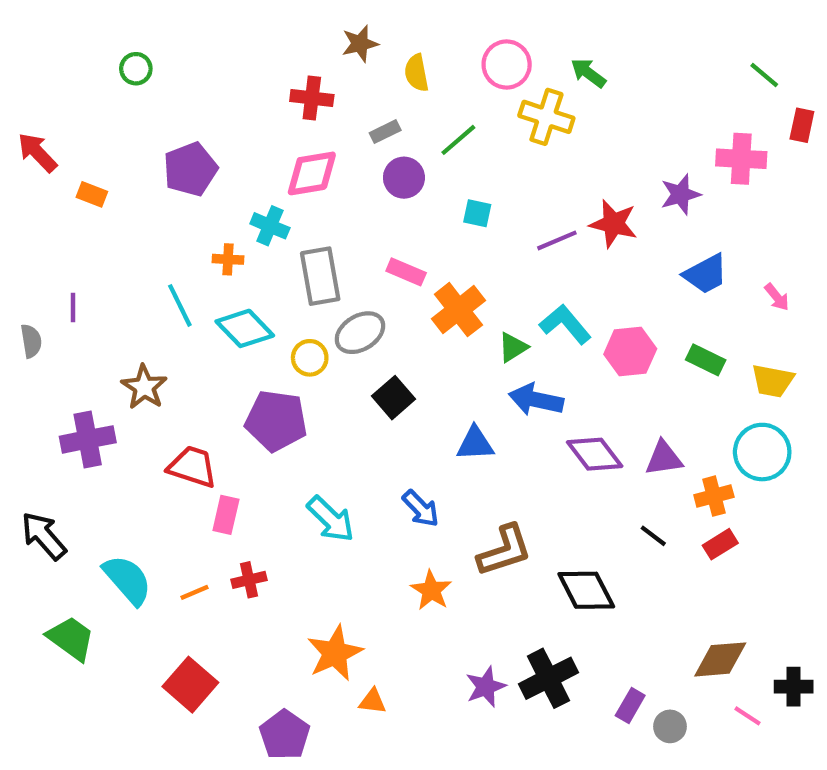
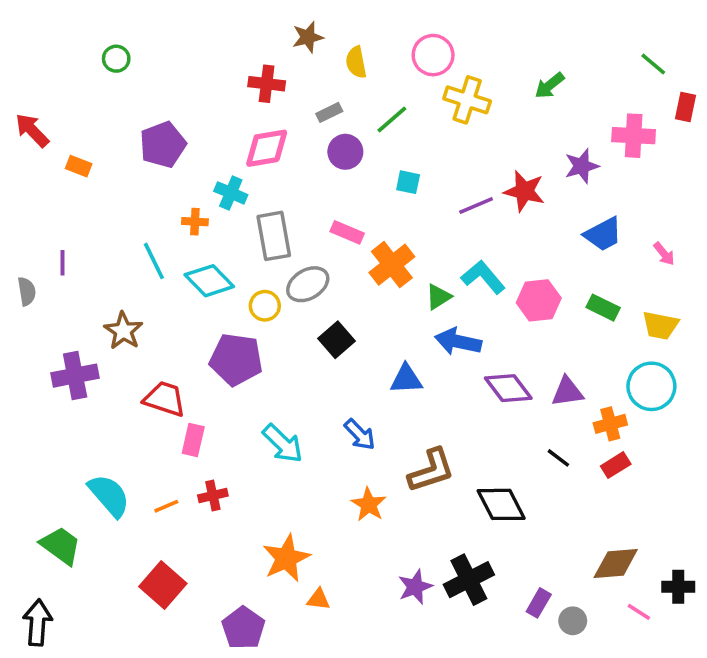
green arrow: (588, 73) -> (549, 86), moved, turned -76
black arrow: (44, 536) -> (37, 623), moved, turned 45

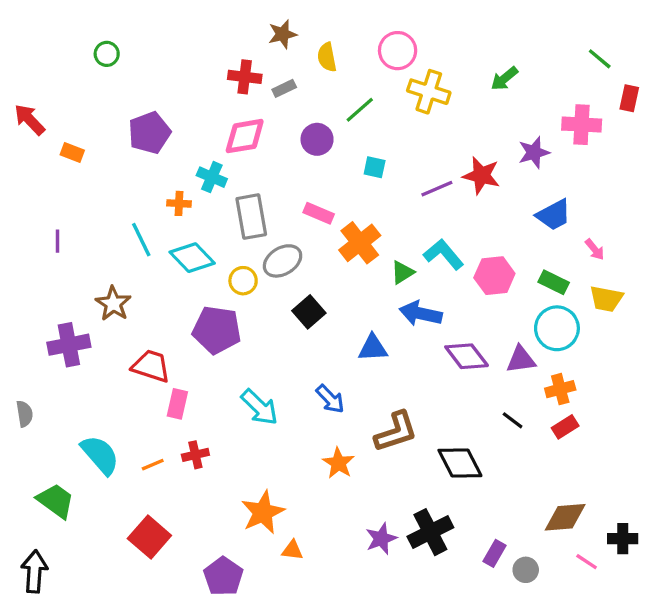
gray rectangle: (329, 112) -> (284, 88), moved
pink arrow: (664, 254) -> (595, 249), moved
gray semicircle: (27, 291) -> (25, 414), moved
cyan circle: (651, 386) -> (557, 328), moved

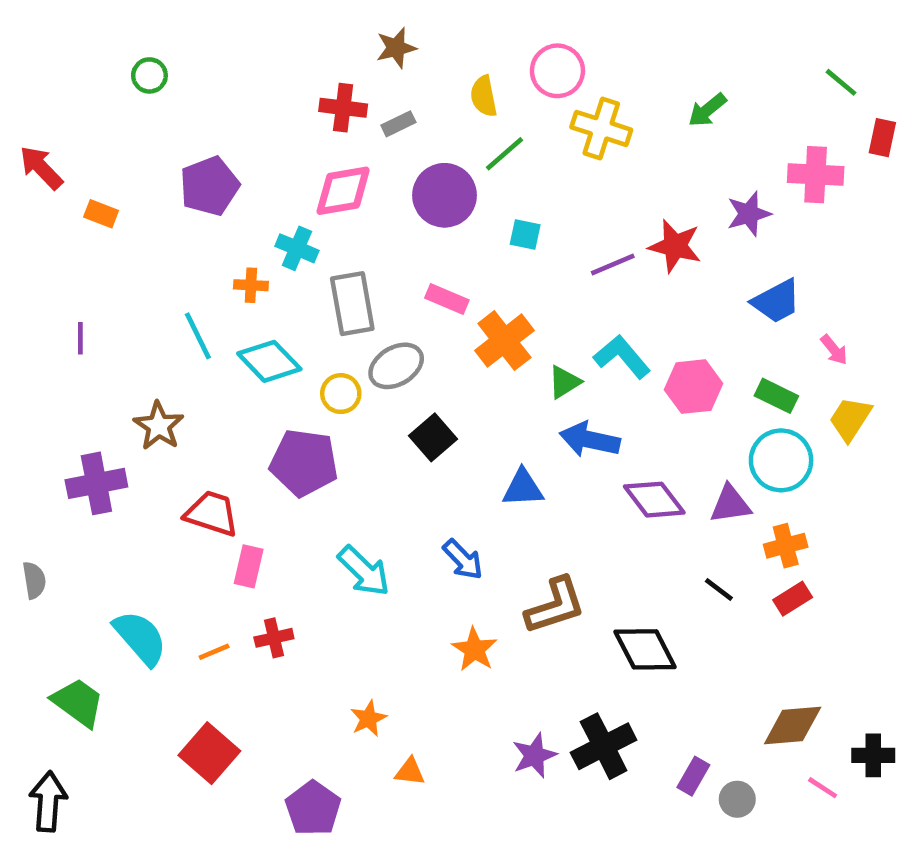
yellow semicircle: (327, 57) -> (484, 96), moved
purple circle: (317, 139) -> (445, 195), size x1.4
yellow trapezoid: (606, 299) -> (850, 419), turned 112
orange star: (263, 512) -> (368, 719), size x0.6

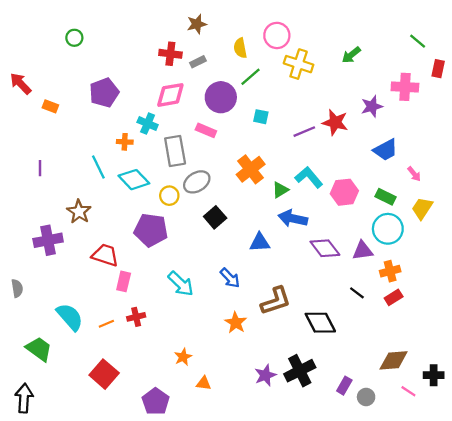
pink rectangle: (447, 299) -> (206, 130), moved

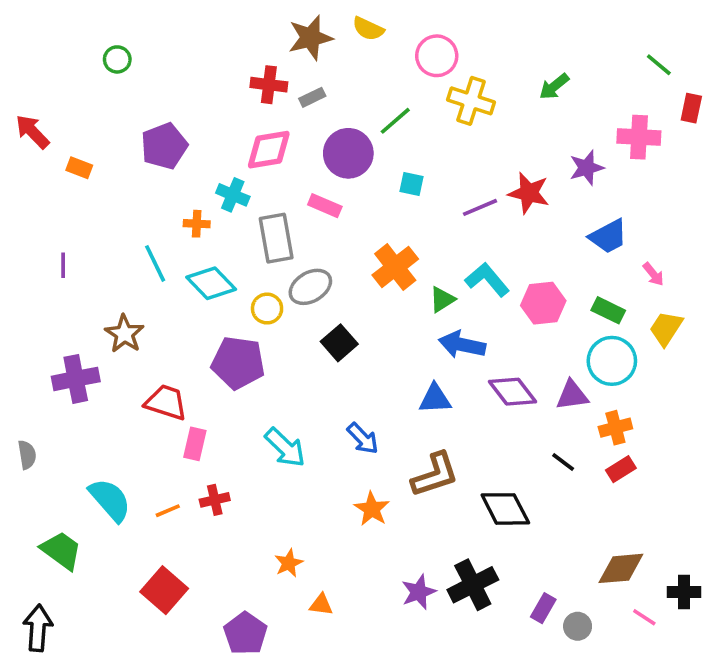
brown star: (197, 24) -> (310, 38), size x1.4
yellow semicircle: (240, 48) -> (368, 29), moved, turned -54
blue triangle: (260, 243) -> (435, 399), moved

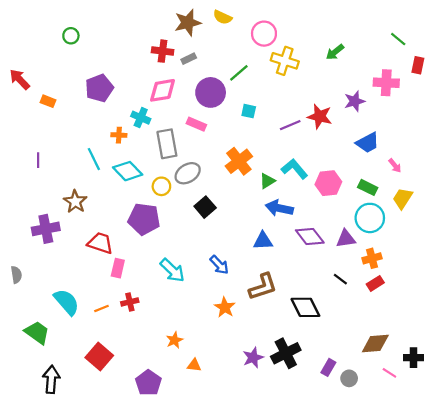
black arrow: (38, 628) -> (51, 379), moved

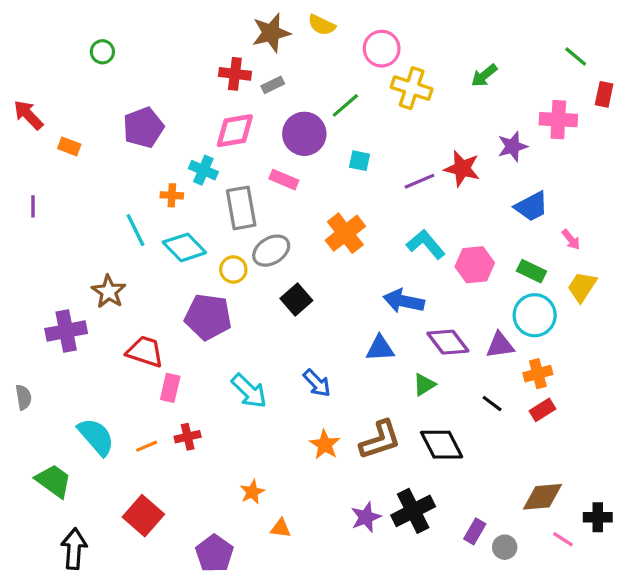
purple line: (38, 160) -> (33, 206), moved
green triangle: (267, 181) -> (424, 385), moved
brown L-shape: (263, 287) -> (380, 440), moved

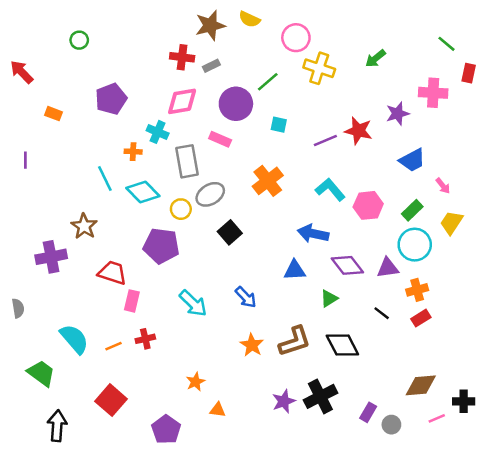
red arrow: (28, 115) -> (22, 72), moved
green rectangle: (531, 271) -> (412, 210), turned -70
pink line: (563, 539) -> (437, 418), turned -56

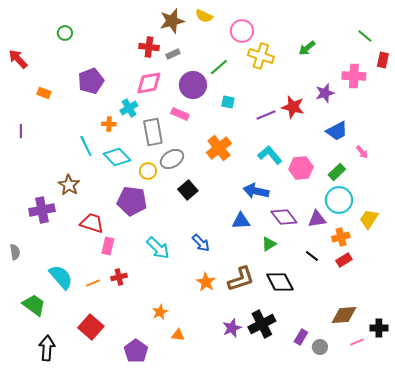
cyan cross: (158, 132) -> (129, 108), turned 36
yellow trapezoid: (451, 223) -> (369, 219), moved

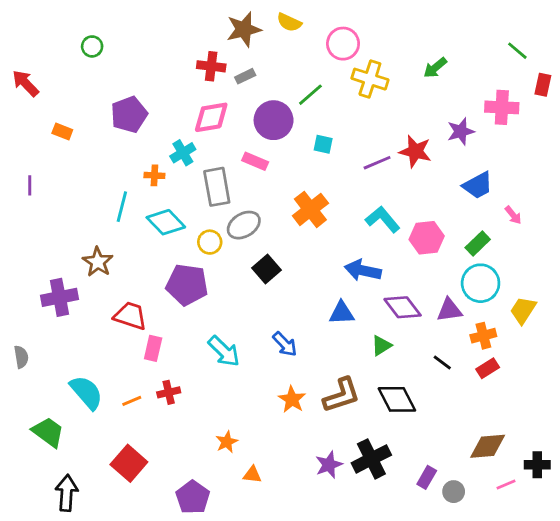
cyan line: (86, 146) -> (122, 207), turned 40

